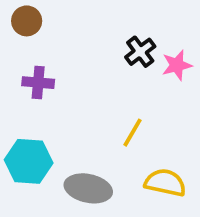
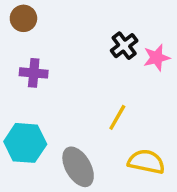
gray ellipse: (88, 188) -> (78, 167), turned 48

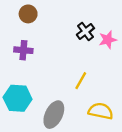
brown circle: (23, 18) -> (28, 14), moved
gray ellipse: (78, 167) -> (54, 115), turned 56

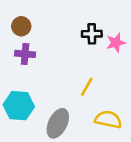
brown circle: (28, 14) -> (21, 26), moved
black cross: (85, 31) -> (92, 34), turned 36

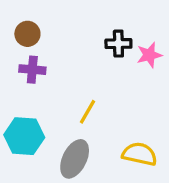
yellow line: (87, 87) -> (88, 112), moved

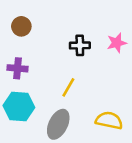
black cross: (118, 44) -> (80, 45), moved
purple cross: (32, 70) -> (18, 68), moved

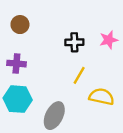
yellow line: (68, 87) -> (79, 75), moved
yellow semicircle: (109, 120) -> (102, 97), moved

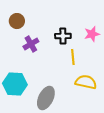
purple cross: (16, 64) -> (31, 44), moved, turned -35
yellow line: (79, 75) -> (73, 57), moved, turned -35

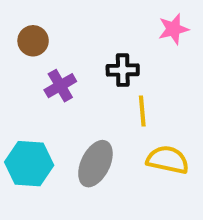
pink star: (92, 34) -> (173, 29), moved
gray ellipse: (46, 98) -> (95, 164), moved

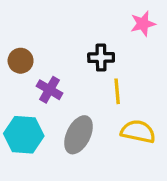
brown circle: (33, 41) -> (21, 61), moved
purple cross: (60, 86) -> (50, 90), moved, turned -30

